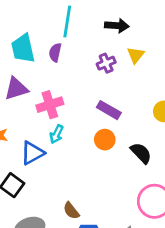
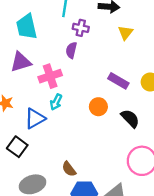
purple semicircle: (55, 52) -> (71, 50), moved
purple cross: (106, 63) -> (81, 28), moved, turned 35
purple rectangle: (109, 110) -> (118, 81), moved

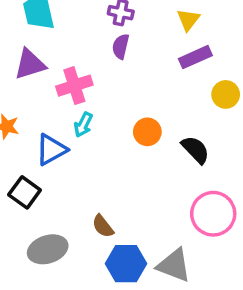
purple semicircle: (71, 50) -> (121, 46), moved
purple rectangle: (118, 81) -> (195, 57), moved, turned -54

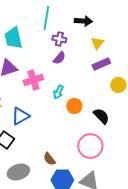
purple semicircle: (121, 46) -> (59, 58), turned -152
cyan arrow: (83, 125) -> (58, 92), moved
pink circle: (213, 214) -> (90, 146), moved

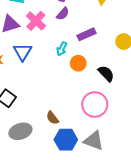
purple rectangle: (101, 64) -> (86, 34), moved
pink cross: (33, 80) -> (36, 21), moved, turned -30
blue triangle: (20, 116) -> (23, 52), moved, turned -30

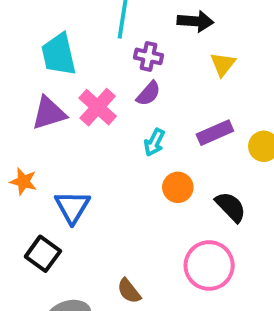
purple rectangle: (86, 34) -> (215, 133), moved
cyan arrow: (62, 49) -> (154, 142), moved
blue triangle: (23, 52) -> (72, 207), moved

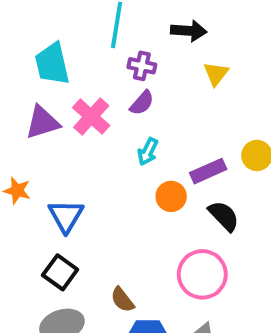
purple rectangle: (215, 133) -> (208, 171), moved
black square: (43, 254) -> (60, 272), moved

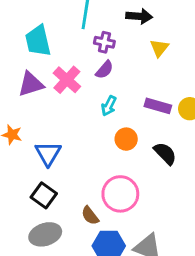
purple rectangle: (208, 171) -> (158, 106), moved, turned 40
pink circle: (202, 274) -> (120, 194), moved

